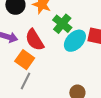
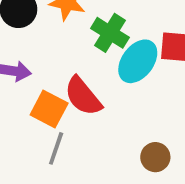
red semicircle: (35, 40) -> (83, 96), moved

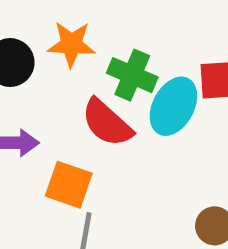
red semicircle: (83, 96) -> (107, 123), moved

